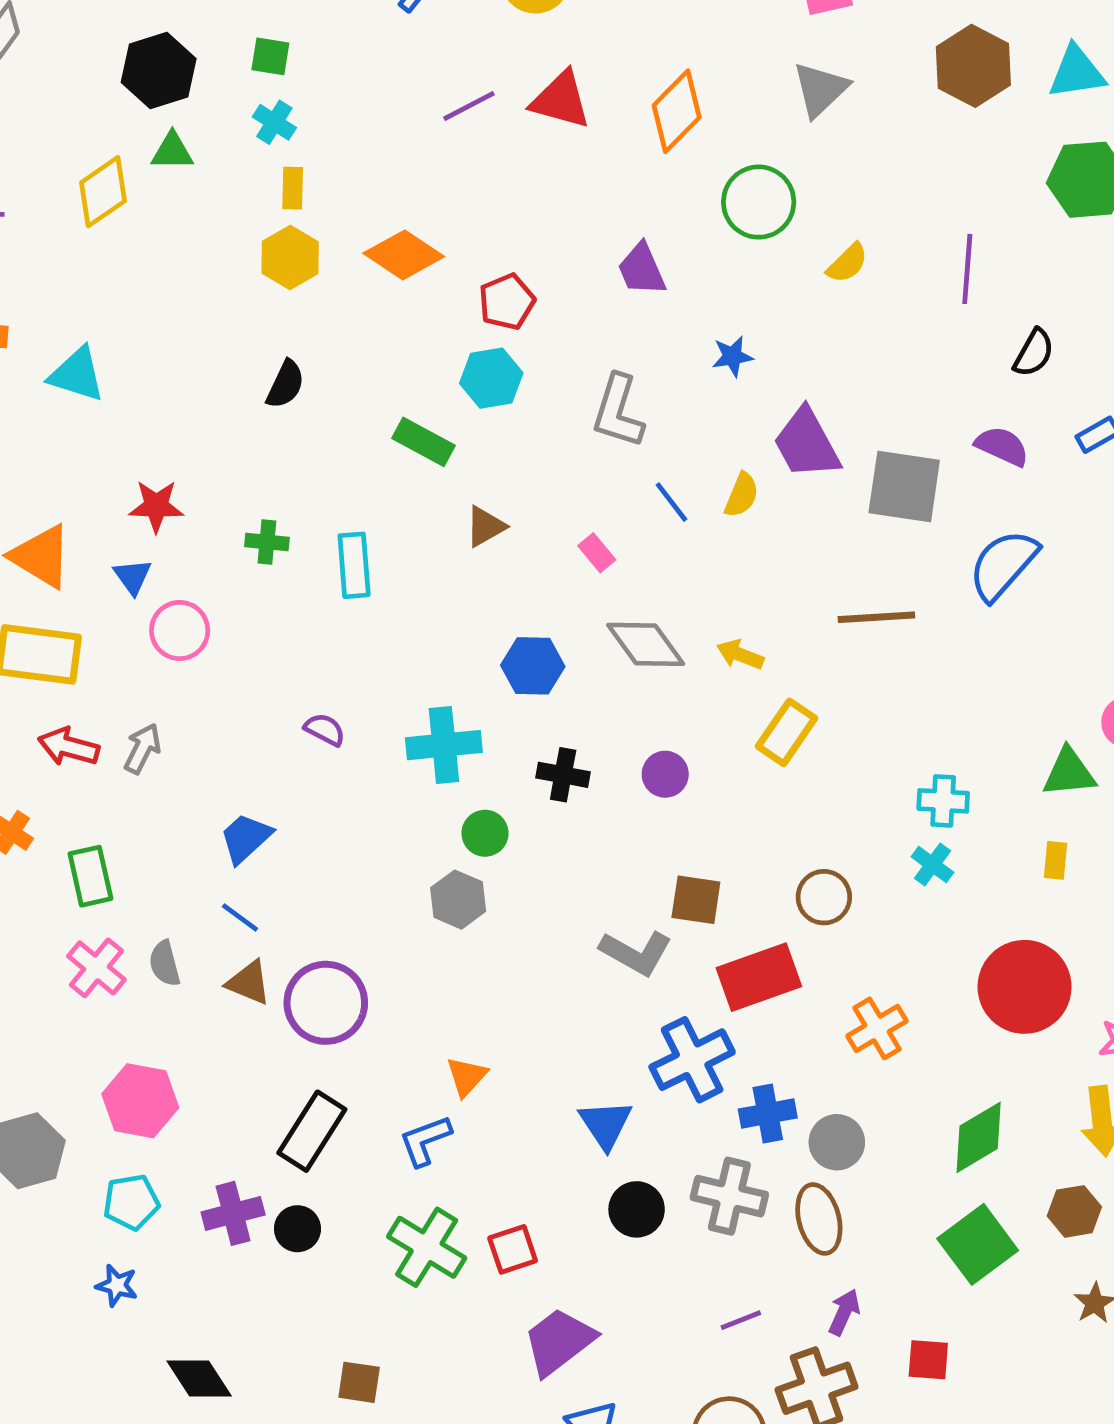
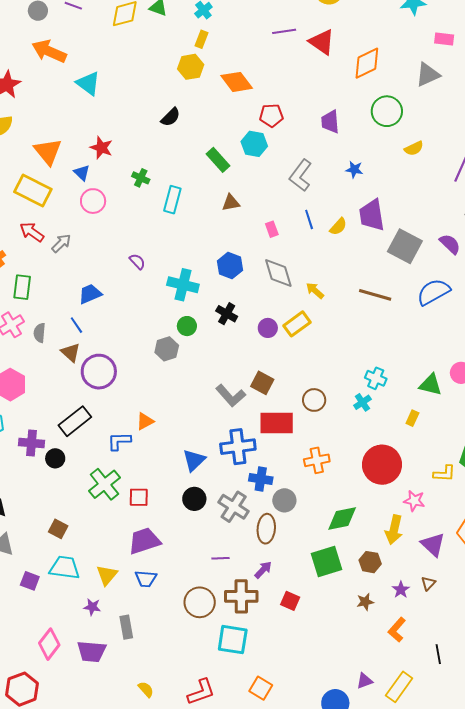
blue triangle: (132, 577) -> (82, 173), turned -30
yellow rectangle: (786, 732) -> (297, 324), moved

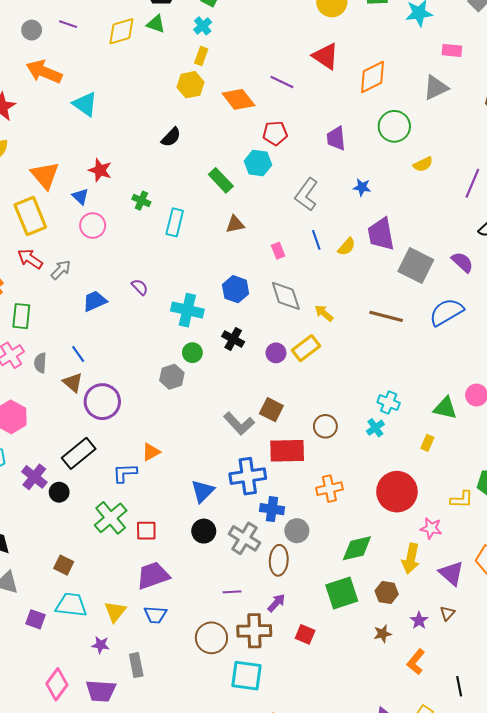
purple line: (284, 31) -> (282, 82), moved, turned 35
yellow rectangle: (33, 191) -> (30, 216), turned 42
blue trapezoid: (90, 294) -> (95, 301), moved
purple cross: (31, 443) -> (34, 477), turned 35

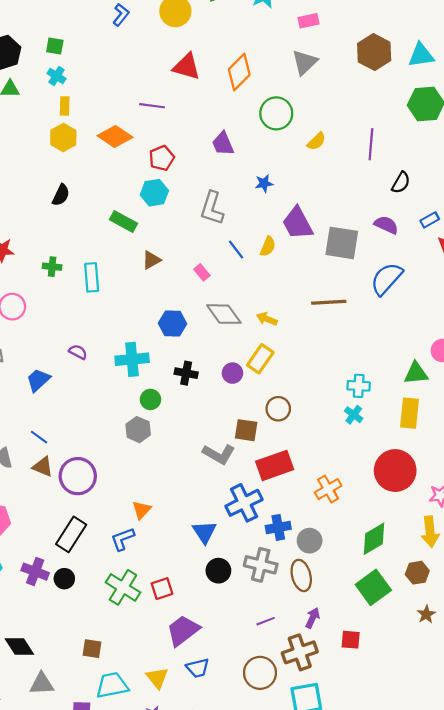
brown circle: (325, 426) -> (278, 409), moved
yellow rectangle: (427, 443) -> (410, 413), size x1.8

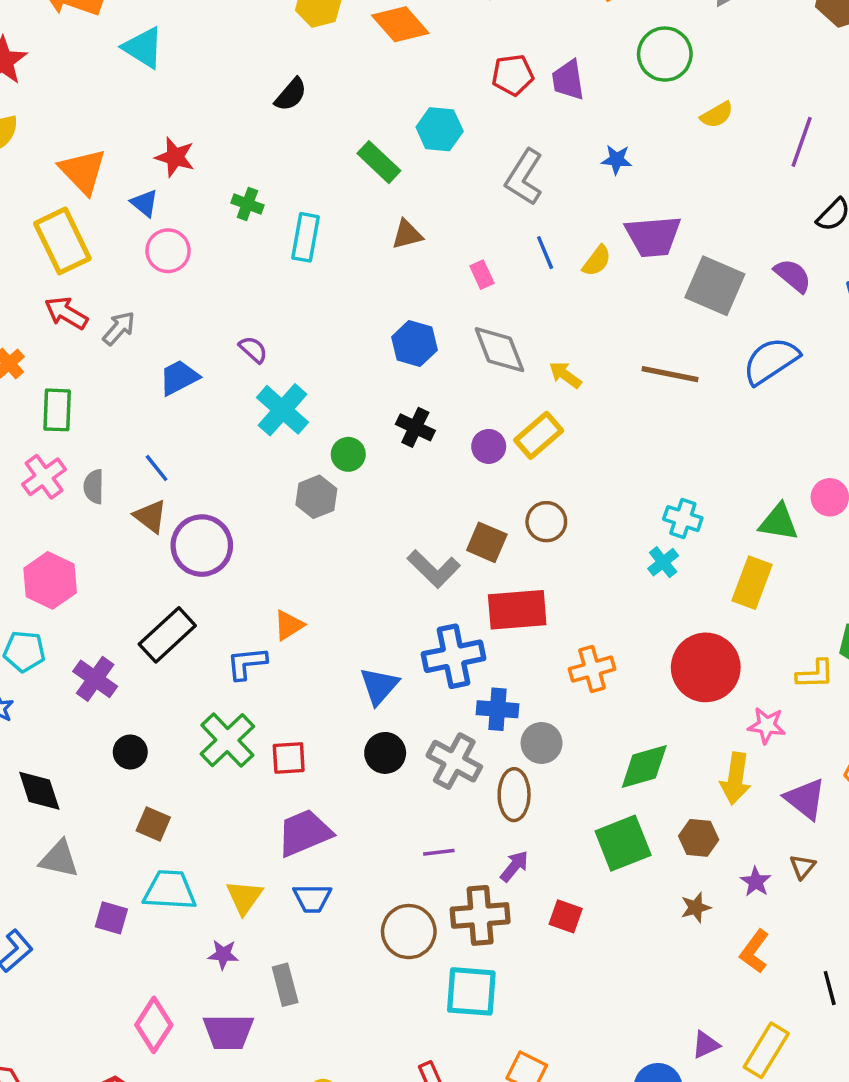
red pentagon: (162, 158) -> (513, 75), moved
purple trapezoid: (297, 223) -> (653, 236), turned -81
cyan cross: (132, 359) -> (282, 410), moved, turned 32
black circle: (64, 579) -> (130, 752), moved

